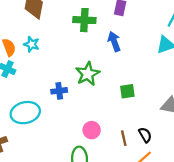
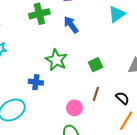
blue cross: (59, 91) -> (36, 82), turned 32
brown line: (124, 138) -> (96, 94), moved, turned 48

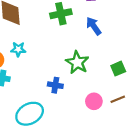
brown line: (96, 94) -> (118, 99), turned 48
pink circle: (74, 108) -> (94, 101), moved

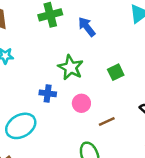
brown line: (118, 99) -> (107, 122), moved
pink circle: (94, 101) -> (81, 103), moved

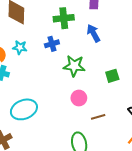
green star: (71, 67) -> (74, 66), turned -30
blue cross: (48, 93) -> (52, 44), moved, turned -32

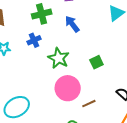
green star: (74, 66) -> (59, 58), turned 30
pink circle: (79, 98) -> (68, 88), size x1.6

